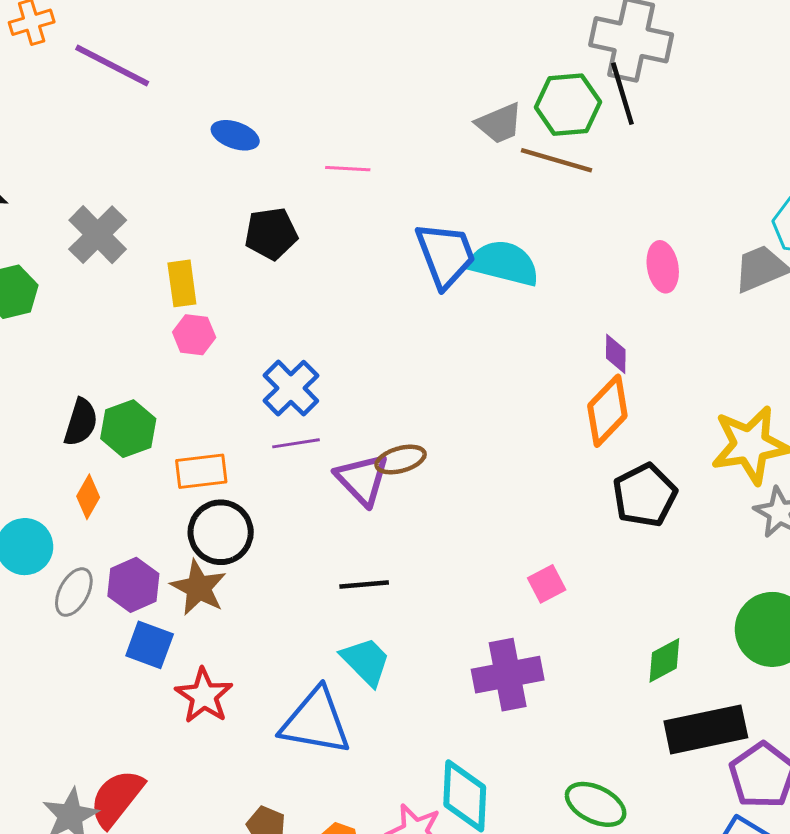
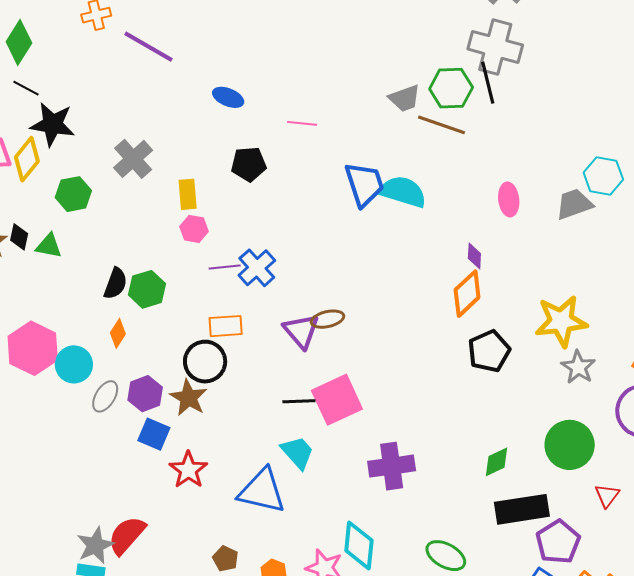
purple line: (296, 443) -> (225, 267), moved
orange rectangle: (201, 471) -> (226, 326), moved
pink square: (547, 584) -> (337, 400), moved, size x2.0

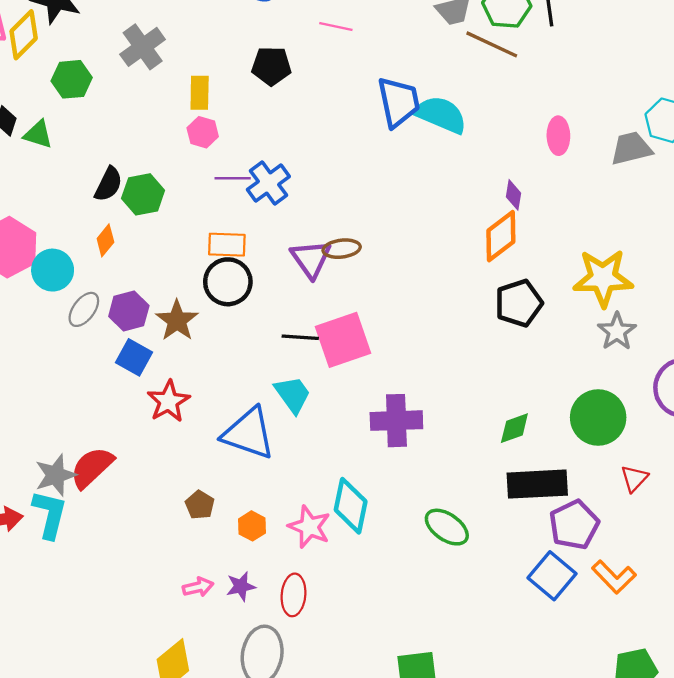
black circle: (205, 362) -> (228, 282), moved

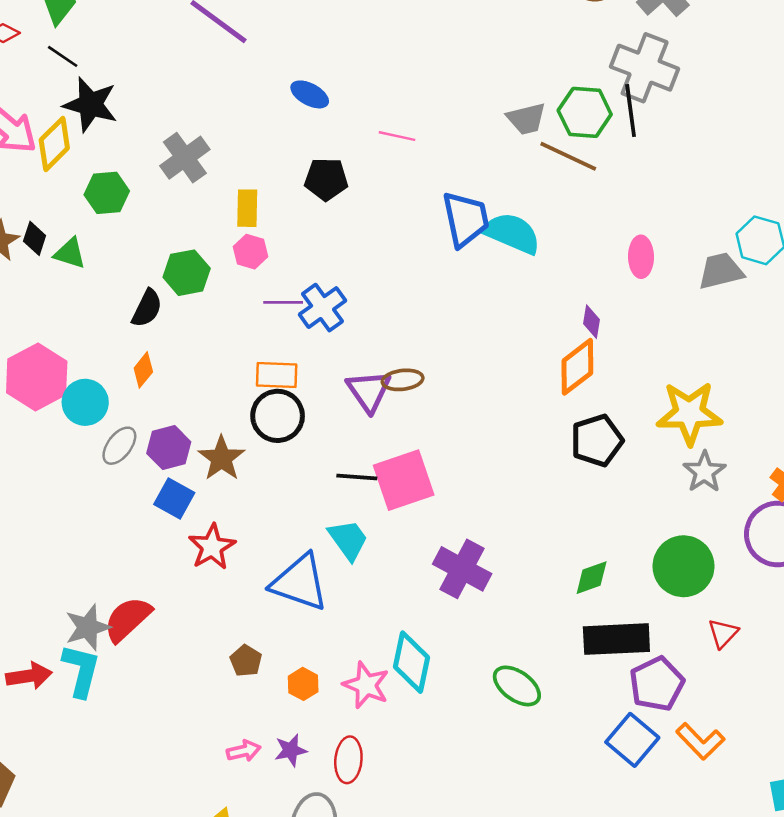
green hexagon: (143, 194) -> (187, 273), moved
purple cross: (396, 421) -> (462, 569), turned 30

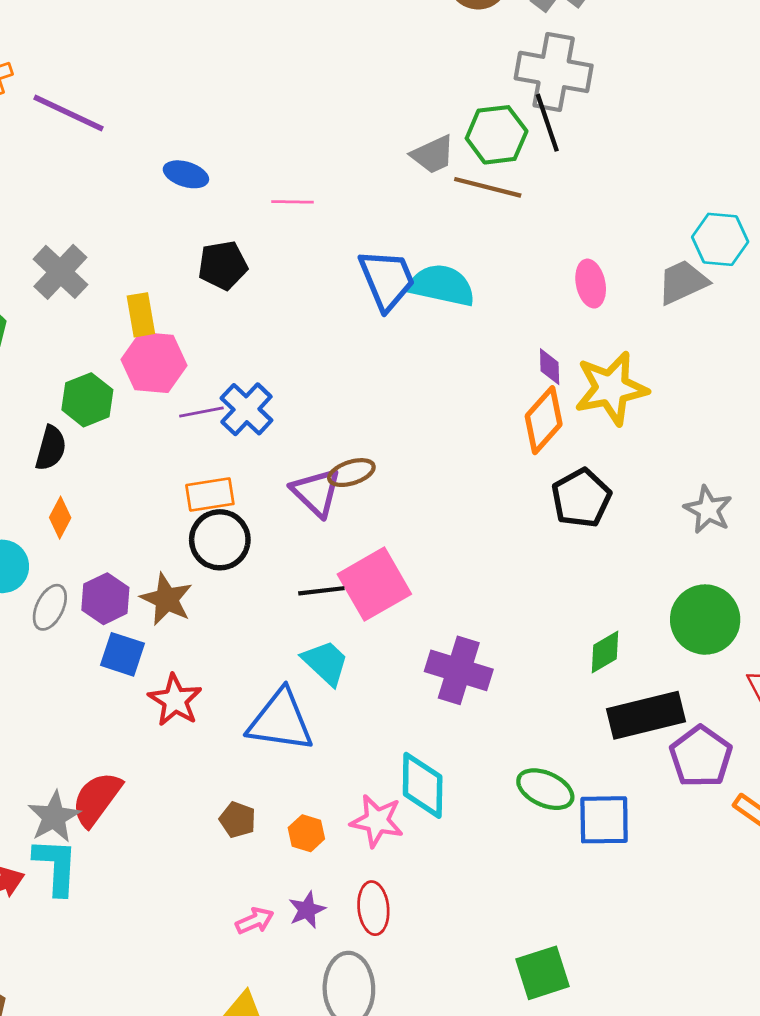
pink hexagon: (250, 252) -> (154, 363), size x1.6
yellow star: (689, 413) -> (611, 388), moved
blue square: (632, 740) -> (604, 820), moved, turned -30

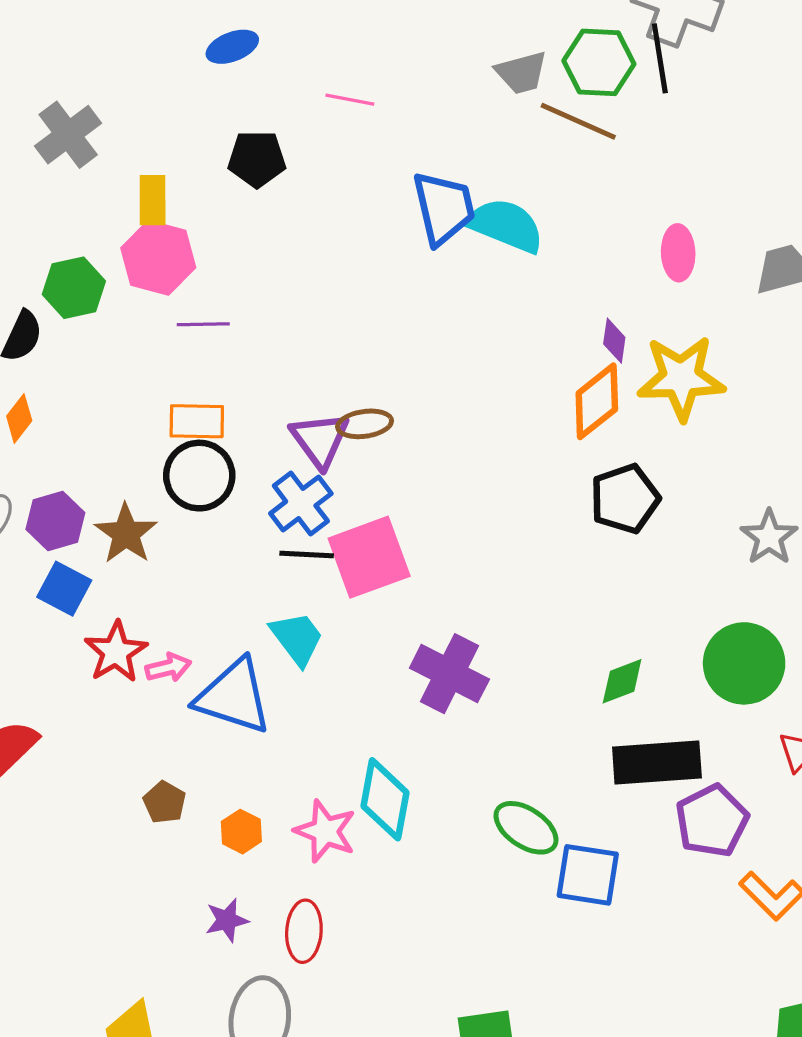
blue ellipse: (186, 174) -> (232, 47), turned -48
blue cross: (246, 409) -> (301, 503), moved
pink arrow: (255, 921) -> (168, 668), moved

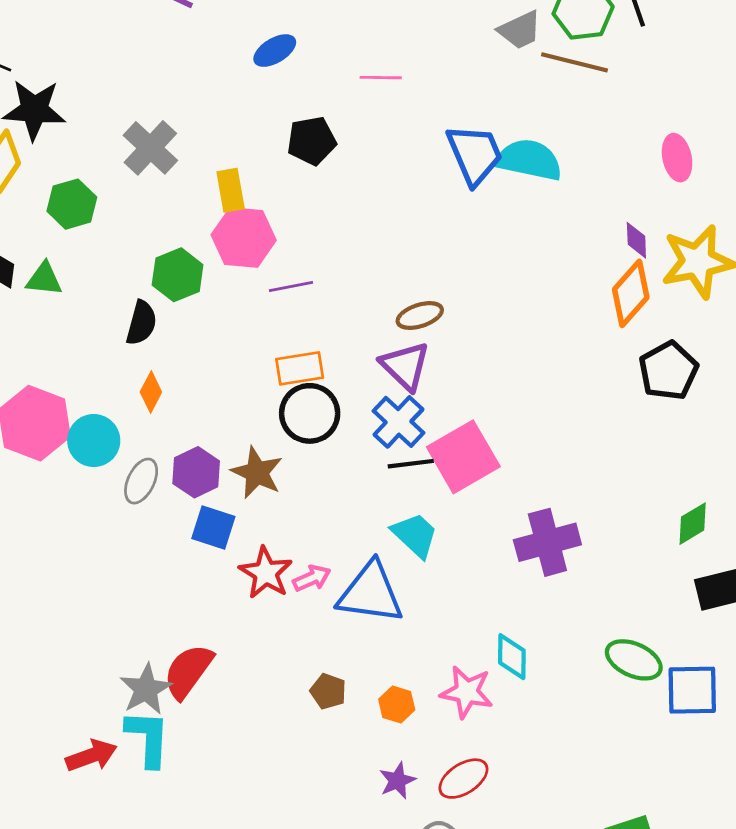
brown ellipse: (365, 424) -> (420, 316), moved
purple cross: (449, 674) -> (547, 542), turned -32
cyan diamond: (385, 799) -> (512, 657), size x0.7
red ellipse: (304, 931) -> (463, 779), turned 63

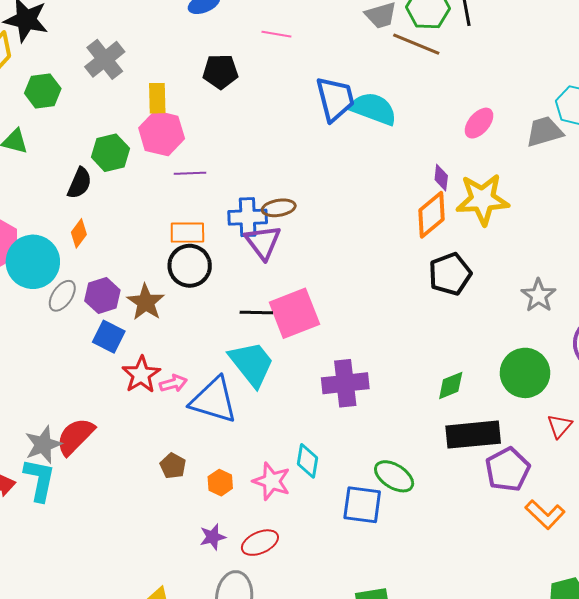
pink ellipse: (677, 158) -> (479, 123), turned 44
blue cross: (398, 422) -> (248, 217), moved, turned 36
cyan circle: (94, 441) -> (33, 262), size x1.4
cyan trapezoid: (415, 535) -> (252, 364), size x1.4
blue square: (692, 690) -> (362, 505), moved

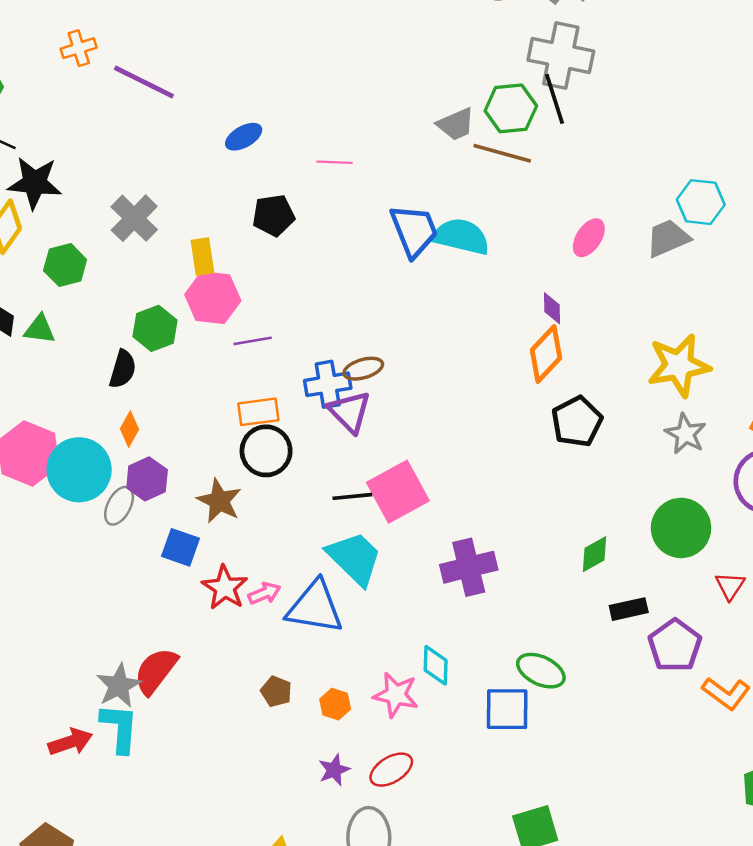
yellow star: (483, 199) -> (679, 365), moved
purple hexagon: (102, 295) -> (147, 479), moved
black rectangle: (473, 435) -> (629, 609), size x0.6

